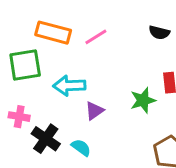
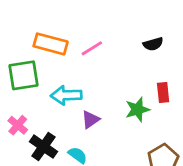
black semicircle: (159, 33) -> (153, 44), turned -30
pink cross: (19, 117) -> (18, 125), turned 30

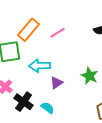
orange rectangle: (51, 44) -> (28, 30), turned -65
green star: (137, 110) -> (90, 76), turned -30

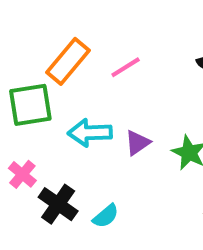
purple triangle: (56, 83) -> (137, 143), moved
cyan semicircle: (48, 108) -> (106, 216), turned 104

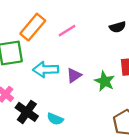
cyan semicircle: (106, 216) -> (55, 119), turned 63

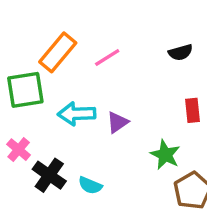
green star: (105, 81) -> (165, 155), moved

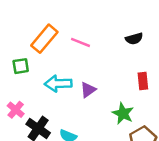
pink line: (107, 58) -> (81, 42), turned 54
green square: (25, 90) -> (21, 66), size x0.6

